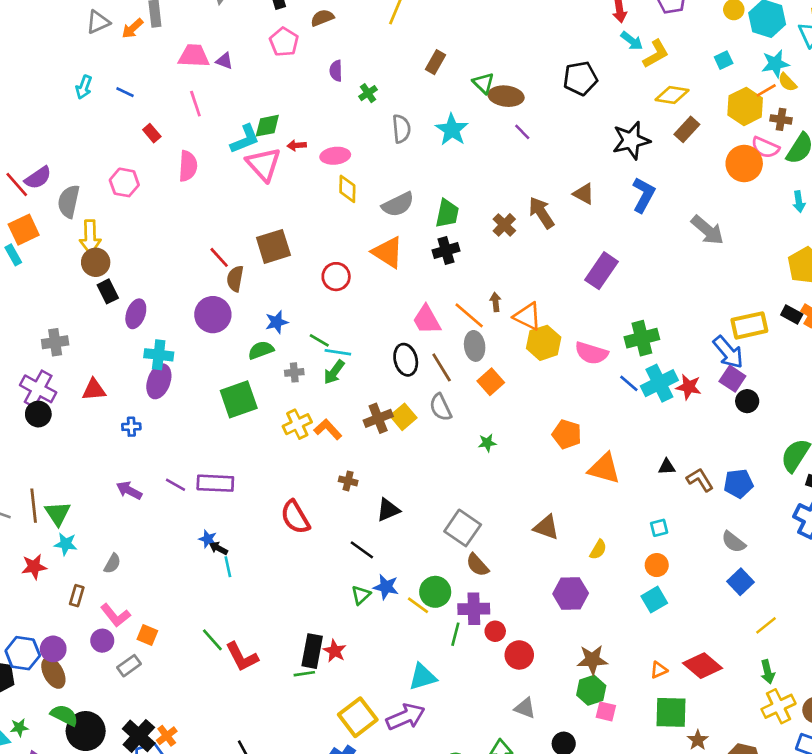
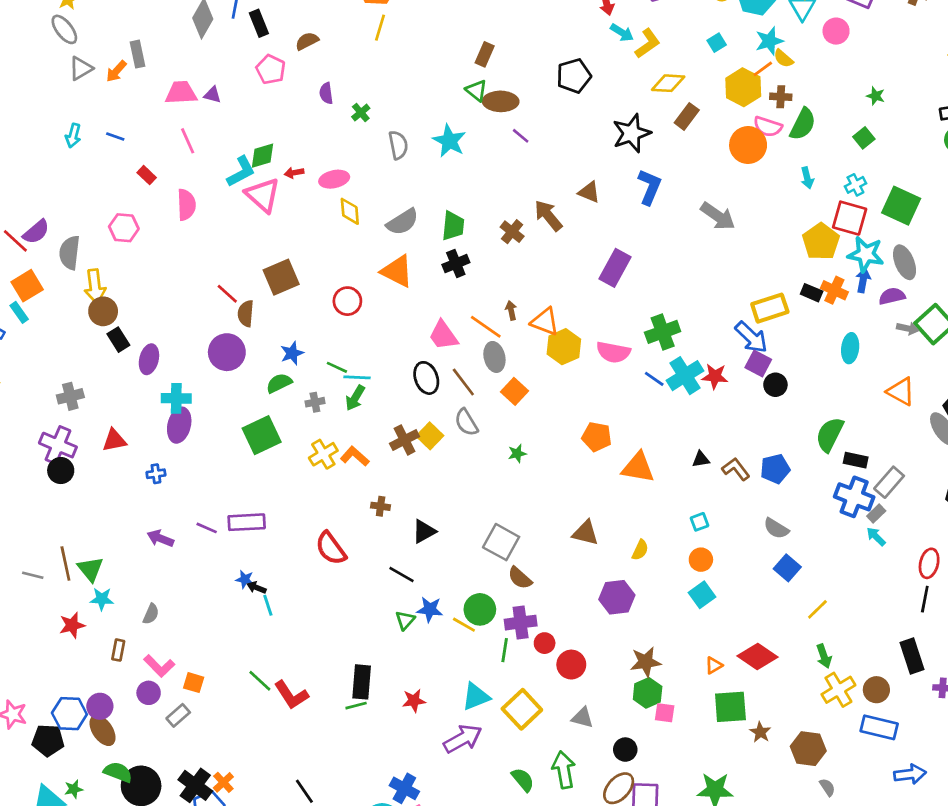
brown rectangle: (435, 62) -> (485, 54), moved
red star: (335, 651) -> (414, 701), moved, turned -30
yellow square: (358, 717) -> (522, 709), moved

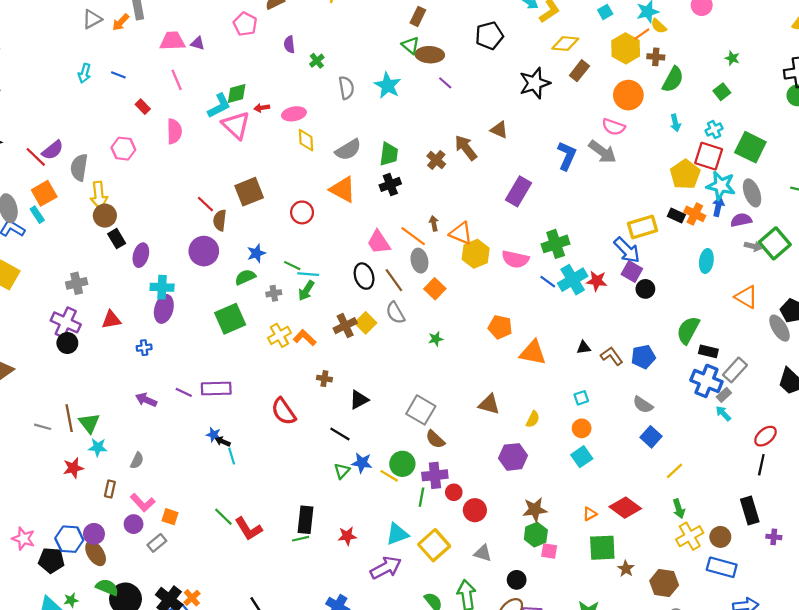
pink semicircle: (768, 127) -> (614, 127), moved
blue L-shape: (650, 187) -> (567, 156), moved
red ellipse: (929, 563) -> (765, 436), turned 35

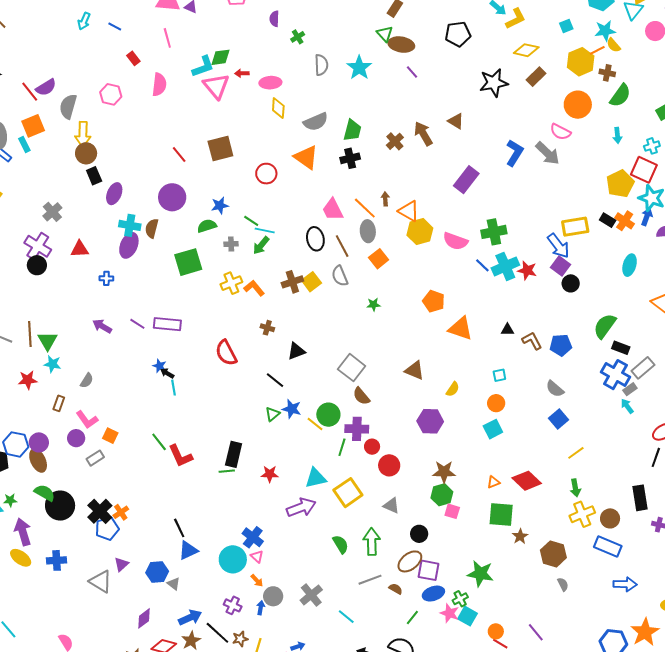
brown semicircle: (220, 220) -> (152, 228), moved
gray cross: (77, 283) -> (52, 212), turned -36

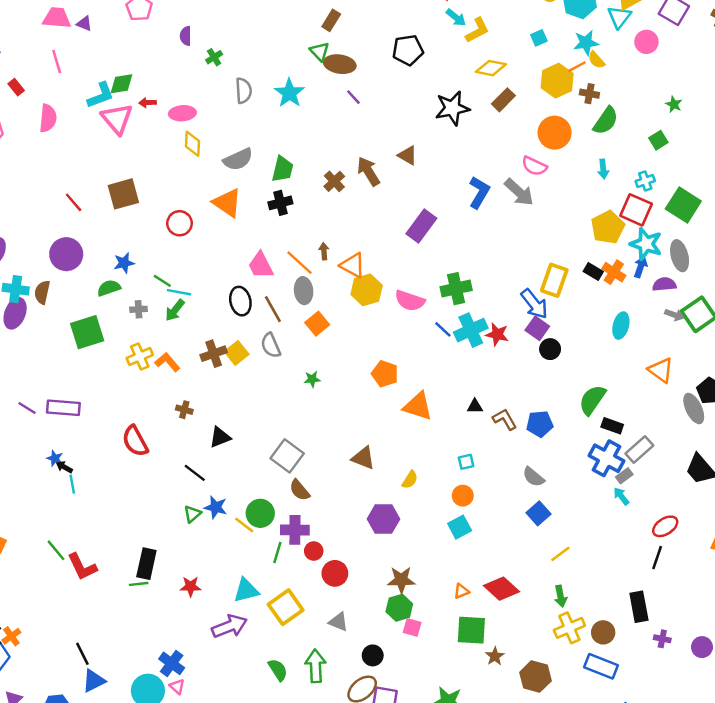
yellow rectangle: (575, 227) -> (554, 280), turned -60

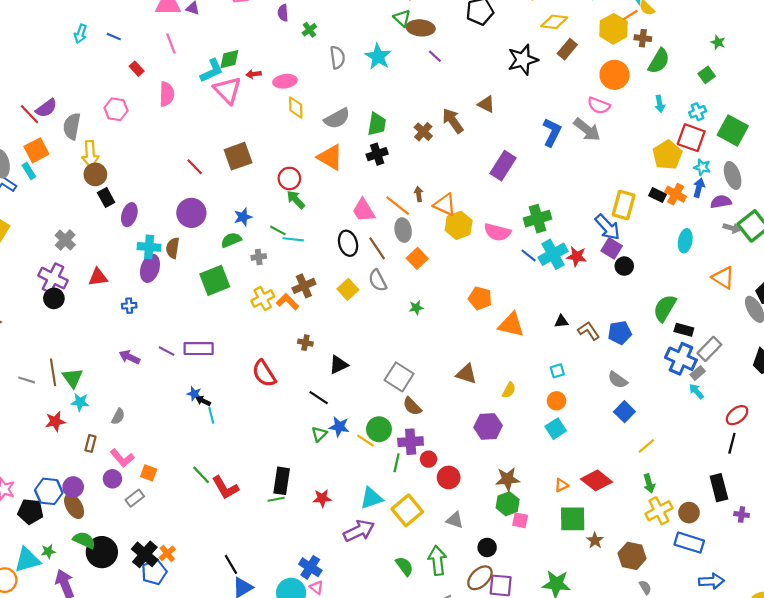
cyan star: (646, 244) -> (702, 167), size x0.6
green arrow: (175, 310) -> (296, 200), moved, turned 102
brown cross: (214, 354) -> (304, 286), moved

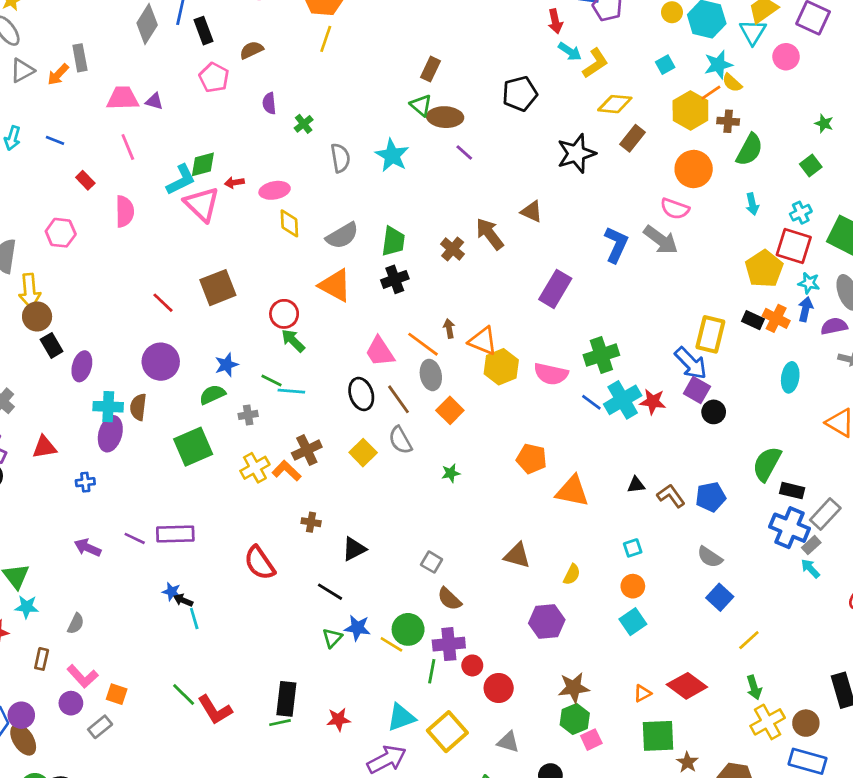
gray square: (399, 377) -> (432, 562), size x0.6
pink square: (520, 520) -> (591, 740), turned -35

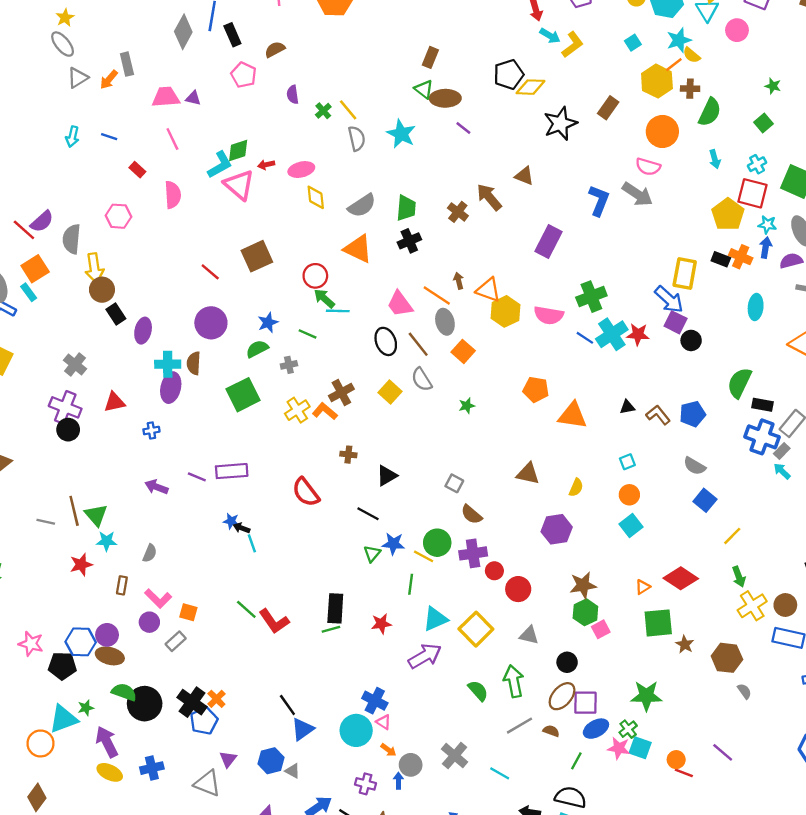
yellow line: (326, 39) -> (348, 110), moved, turned -55
yellow diamond: (615, 104) -> (531, 87), moved
cyan line: (291, 391) -> (338, 311), moved
green line: (432, 671) -> (411, 584), moved
brown ellipse: (23, 740) -> (110, 656), turned -40

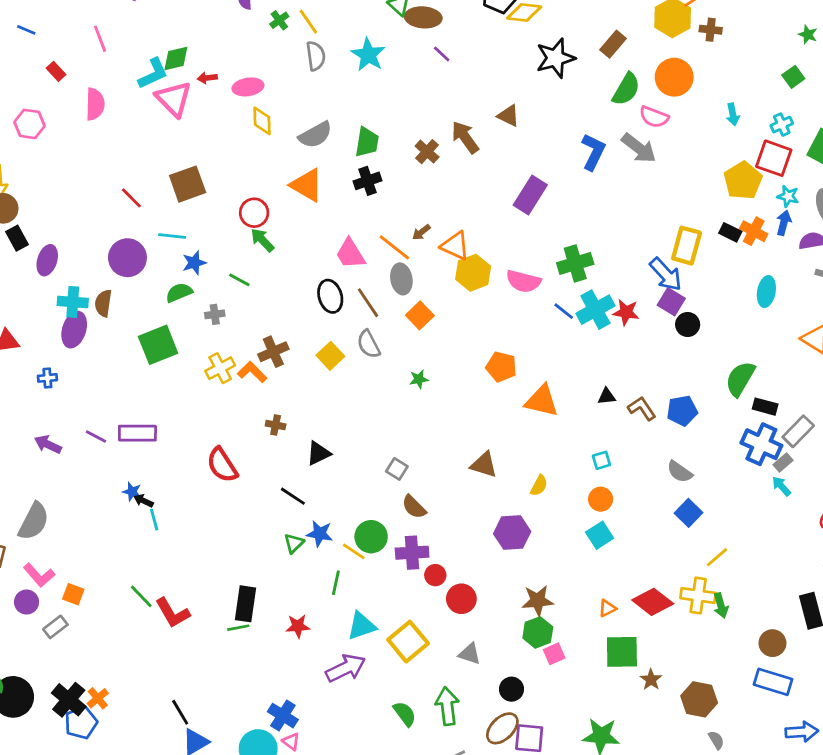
green semicircle: (710, 112) -> (626, 89), moved
brown arrow: (459, 281) -> (421, 232), turned -119
cyan line: (338, 311) -> (172, 236), moved
gray semicircle: (150, 553) -> (34, 521), size x1.8
yellow cross: (752, 606) -> (698, 596), moved, turned 36

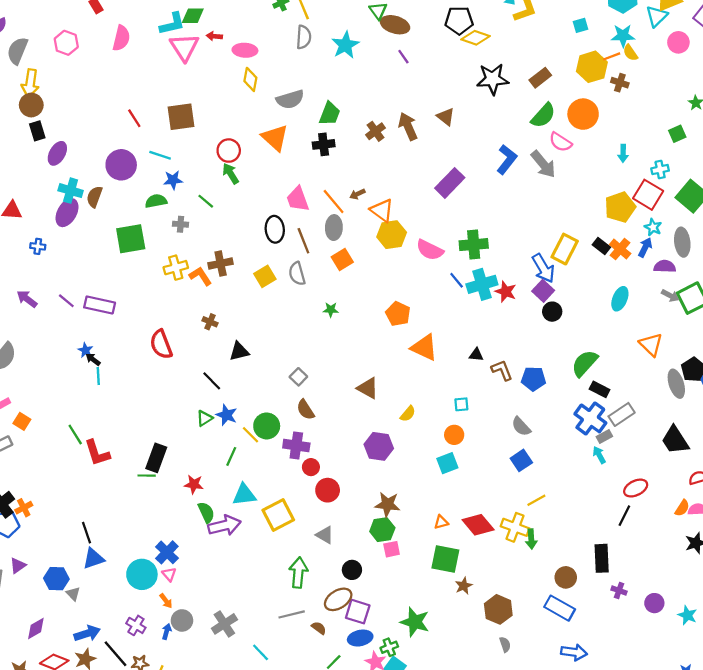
green semicircle: (405, 714) -> (206, 512), moved

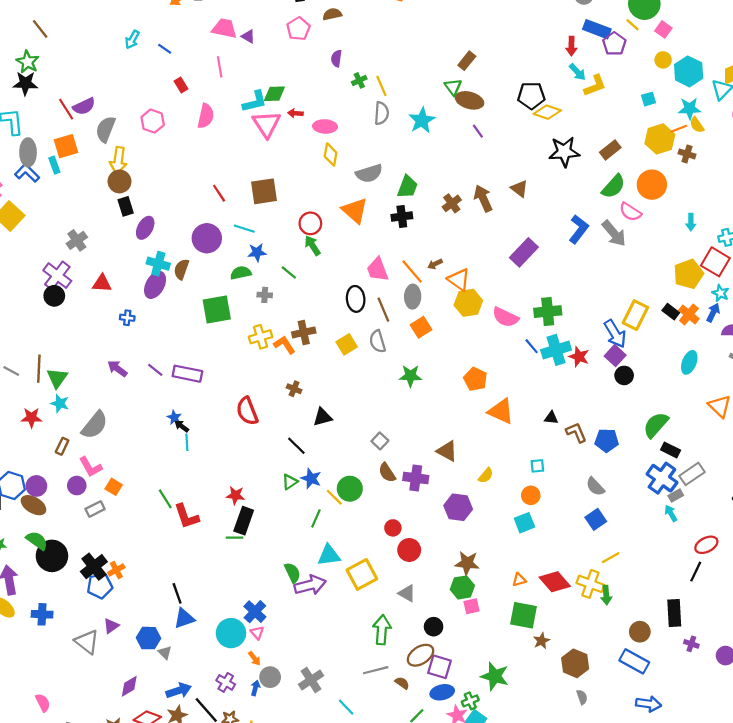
green star: (331, 310) -> (410, 376), size x1.5
purple cross: (296, 445) -> (416, 478), moved
red star: (194, 484) -> (235, 495), moved

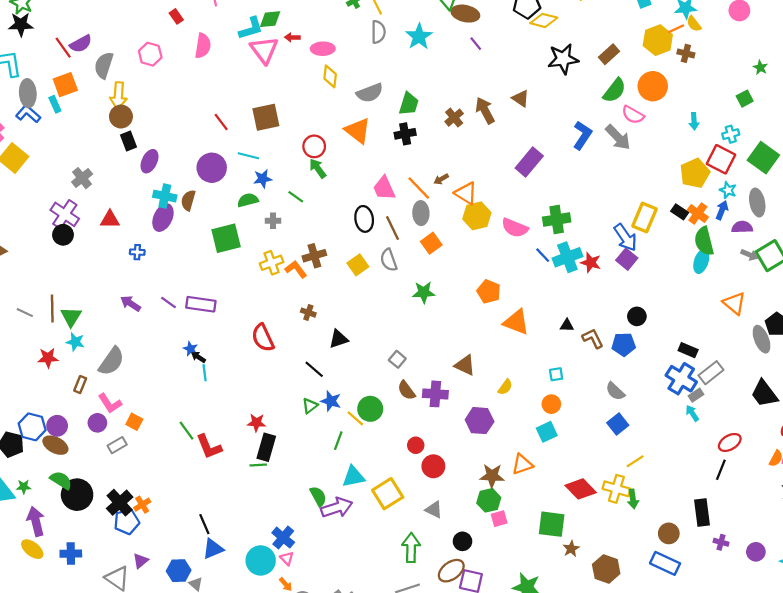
black circle: (624, 375) -> (637, 316), moved
green semicircle: (656, 425) -> (704, 241), moved, turned -52
orange triangle: (519, 580) -> (522, 464), moved, size x1.5

